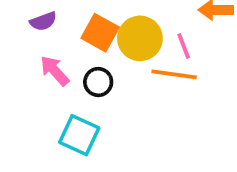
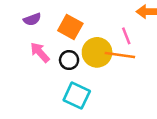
yellow circle: (140, 38) -> (97, 52), moved
cyan square: (79, 135) -> (77, 96), moved

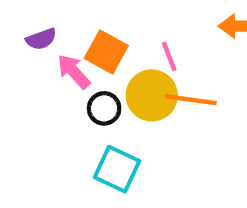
pink line: (126, 36) -> (169, 56), moved
pink arrow: (40, 52) -> (74, 72), moved

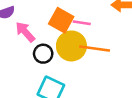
orange square: (106, 52) -> (61, 20), moved
pink line: (169, 56) -> (82, 23), turned -60

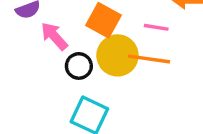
pink line: (82, 23) -> (156, 27), moved

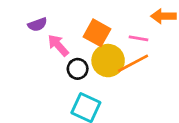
orange line: (149, 59) -> (133, 63), turned -36

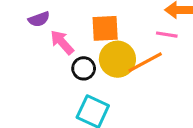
orange square: (97, 33) -> (105, 28), turned -32
pink line: (139, 38) -> (167, 35), moved

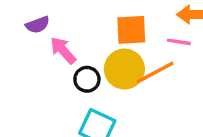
orange square: (105, 28) -> (131, 30), moved

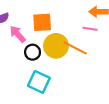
orange square: (131, 30) -> (42, 22), moved
orange line: (155, 72) -> (75, 48), turned 55

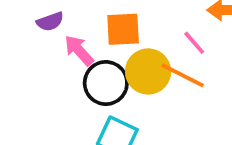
pink line: (90, 29) -> (194, 43), moved, turned 40
black circle: (33, 52) -> (106, 83), size x1.5

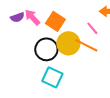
orange square: (123, 29) -> (55, 21), turned 36
pink arrow: (79, 50) -> (32, 17), moved

